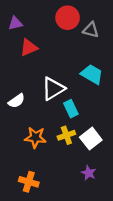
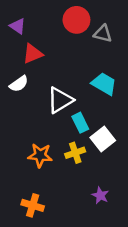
purple triangle: (15, 23) -> (18, 26), turned 48
white semicircle: (17, 101) -> (19, 84), moved
white square: (91, 139) -> (103, 139), moved

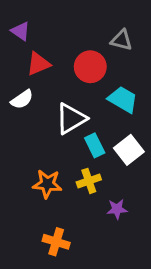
red circle: (76, 20) -> (90, 67), moved
white square: (103, 139) -> (129, 150), moved
purple star: (100, 195) -> (117, 209), moved, turned -30
orange cross: (33, 205) -> (56, 242), moved

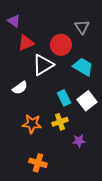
gray triangle: (121, 40) -> (82, 27), turned 42
white semicircle: (22, 99) -> (20, 88), moved
white triangle: (71, 119) -> (43, 65), moved

